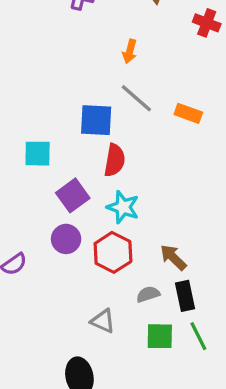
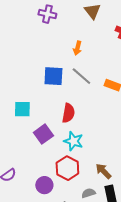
blue square: (96, 120) -> (53, 76), moved
purple circle: (66, 239) -> (44, 185), moved

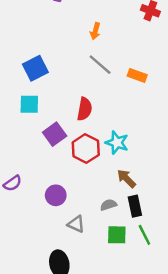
blue square: (53, 76) -> (35, 68), moved, turned -30
cyan star: (73, 141) -> (117, 143), moved
red hexagon: (67, 168) -> (86, 149), moved

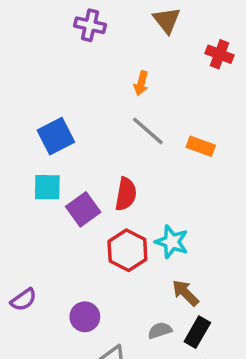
purple square: (55, 134) -> (83, 209), moved
black rectangle: (135, 206) -> (197, 332), turned 42

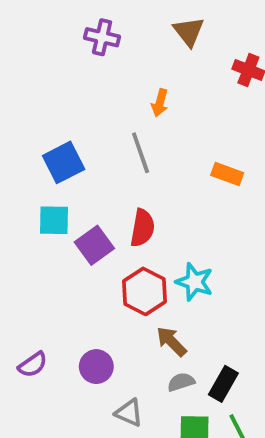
gray line: (148, 131) -> (141, 153), moved, turned 30
brown arrow: (185, 293) -> (171, 342), moved
purple semicircle: (23, 300) -> (33, 365), moved

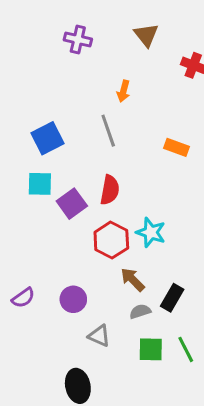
black rectangle: (223, 384) -> (172, 298), moved

